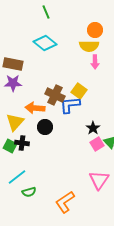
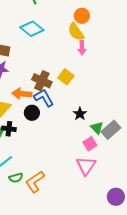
yellow semicircle: (89, 46) -> (76, 32), turned 54
blue L-shape: (70, 105) -> (44, 98), moved, turned 65
pink square: (97, 144) -> (90, 144), moved
orange L-shape: (65, 202) -> (35, 182), moved

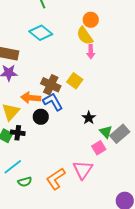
pink triangle: (86, 166) -> (83, 170), moved
orange L-shape: (35, 182) -> (56, 179), moved

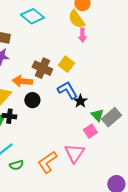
blue L-shape: (53, 102) -> (67, 90), moved

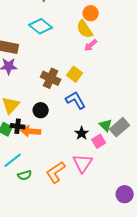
pink arrow: (82, 35) -> (91, 45), turned 48
orange arrow: (22, 81) -> (31, 131), moved
black star: (80, 101) -> (82, 133), moved

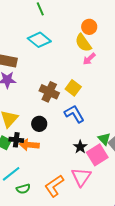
pink square: (99, 141) -> (97, 155), size x1.5

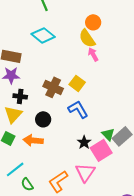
pink arrow: (89, 59) -> (93, 54), turned 104
black cross: (16, 140) -> (20, 96), moved
green semicircle: (23, 189) -> (27, 184), turned 72

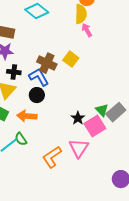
yellow semicircle: (87, 38) -> (81, 14), turned -144
blue L-shape: (78, 109) -> (39, 77), moved
green semicircle: (27, 184) -> (21, 139), moved

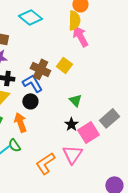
pink arrow: (87, 30) -> (80, 36), size x1.5
green triangle: (102, 110) -> (75, 100), moved
orange arrow: (27, 116) -> (20, 122), turned 66

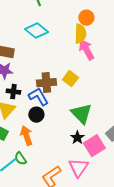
brown cross: (40, 69) -> (46, 83), turned -30
green triangle: (75, 100) -> (81, 114), size x1.6

